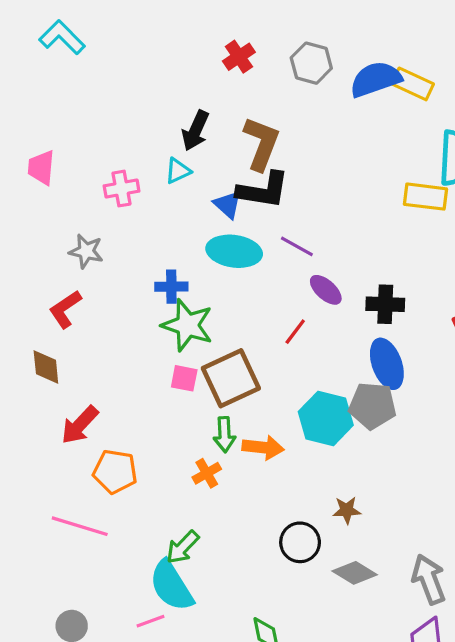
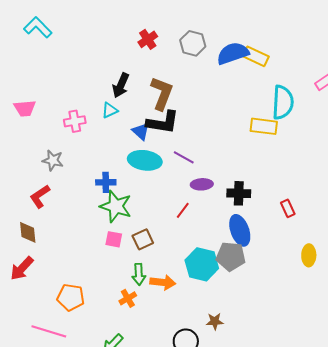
pink trapezoid: (41, 168) -> (25, 108), turned -100
purple ellipse: (326, 290) -> (202, 184), turned -45
brown square: (231, 378) -> (143, 239), size x0.6
red arrow: (80, 425) -> (22, 268), moved

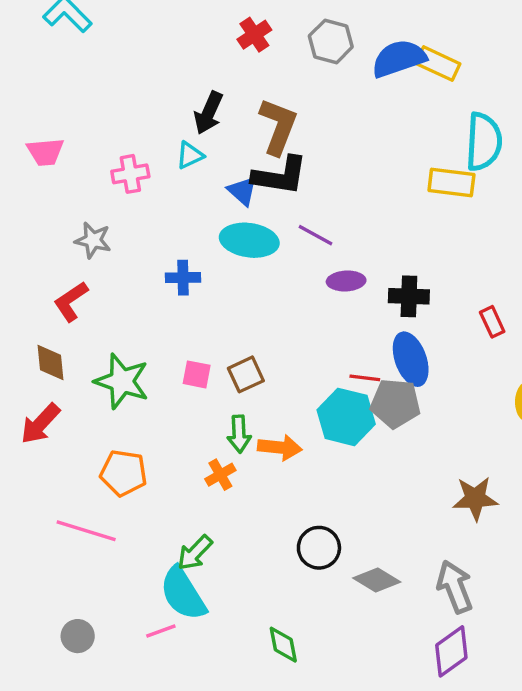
green star: (116, 206) -> (122, 381), moved
red line: (183, 210) -> (365, 378), moved, turned 60
brown star: (215, 321) -> (475, 498), moved, size x1.5

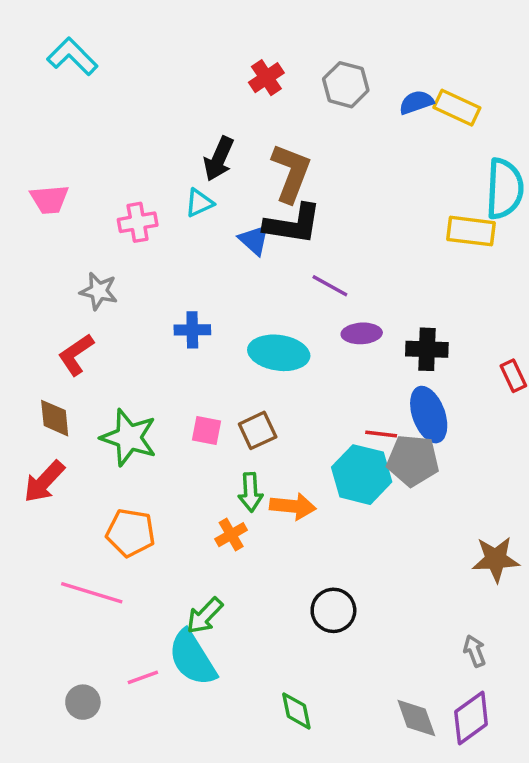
blue semicircle: (399, 58) -> (416, 102), size x0.6
cyan ellipse: (249, 240) -> (279, 353), moved
gray diamond: (377, 580) -> (416, 718), moved, turned 39
gray arrow: (455, 587) -> (475, 651), size x0.6
pink line: (161, 631) -> (143, 677), moved

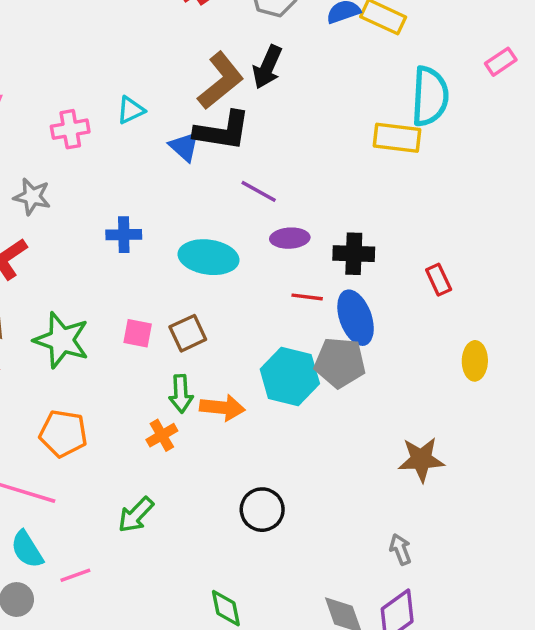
black arrow: (219, 159) -> (267, 67), moved
brown L-shape: (291, 173) -> (221, 81), turned 30
red line: (381, 434) -> (307, 297), moved
cyan semicircle: (192, 658) -> (27, 549), moved, size x0.7

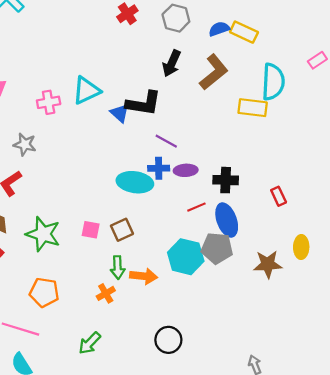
brown L-shape: (221, 81) -> (214, 72), moved
cyan triangle: (131, 110) -> (86, 90), size x1.6
blue cross: (124, 235) -> (159, 168), moved
red line: (307, 297) -> (196, 207), turned -30
brown star: (421, 459) -> (268, 264), moved

